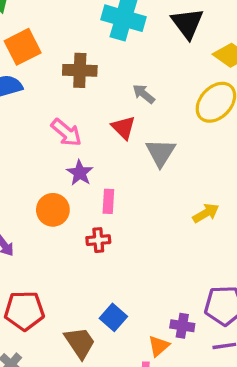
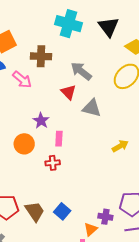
gray arrow: (144, 94) -> (81, 71), size x1.5
pink arrow: (66, 133) -> (22, 80), moved
gray triangle: (160, 153) -> (92, 108), turned -48
brown trapezoid: (80, 343) -> (35, 211), moved

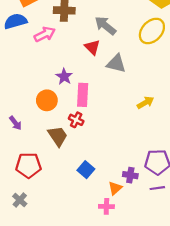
pink arrow: (22, 80) -> (45, 34), turned -66
pink rectangle: (59, 139) -> (83, 95), size x1.5
red cross: (53, 163) -> (76, 120), turned 32
brown trapezoid: (35, 211) -> (58, 136), moved

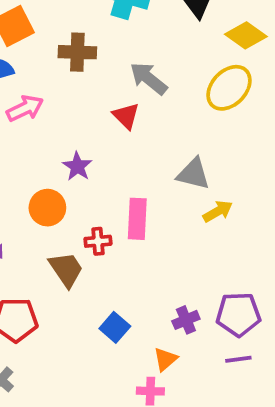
pink arrow: (45, 34) -> (25, 108), moved
gray triangle: (116, 63) -> (193, 174), moved
pink rectangle: (83, 95) -> (137, 219), moved
red cross: (76, 120) -> (98, 241), turned -32
purple cross: (130, 175) -> (186, 320), moved, turned -32

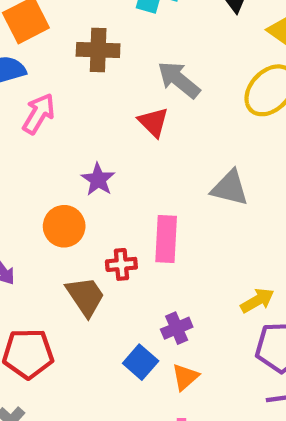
pink arrow: (25, 108) -> (39, 114), turned -33
yellow arrow: (218, 211) -> (257, 301), moved
purple cross: (186, 320) -> (177, 328), moved
orange triangle: (165, 359) -> (185, 377), moved

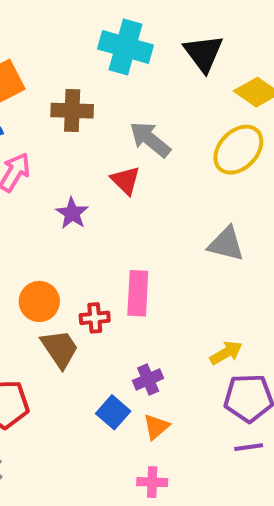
purple star: (98, 180) -> (72, 213), moved
gray triangle: (230, 188) -> (226, 244), moved
orange circle: (64, 226) -> (39, 301), moved

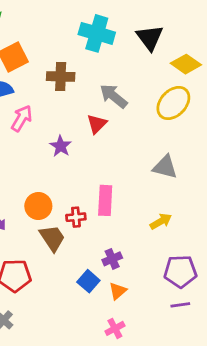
red triangle: (125, 180) -> (97, 124), turned 30
yellow arrow: (226, 353) -> (161, 221), moved
pink cross: (152, 482) -> (115, 328), turned -30

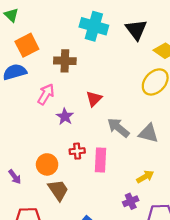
gray arrow: (114, 96) -> (118, 128), moved
pink arrow: (22, 118) -> (46, 94), moved
red cross: (76, 217) -> (77, 151), moved
purple cross: (112, 259) -> (131, 201), moved

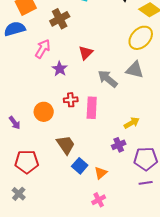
brown cross: (65, 61) -> (60, 19), turned -30
gray triangle: (148, 133) -> (135, 70), moved
brown trapezoid: (58, 190) -> (66, 145), moved

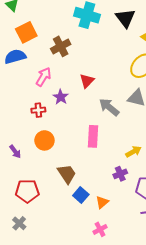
red cross: (71, 100) -> (38, 110), moved

